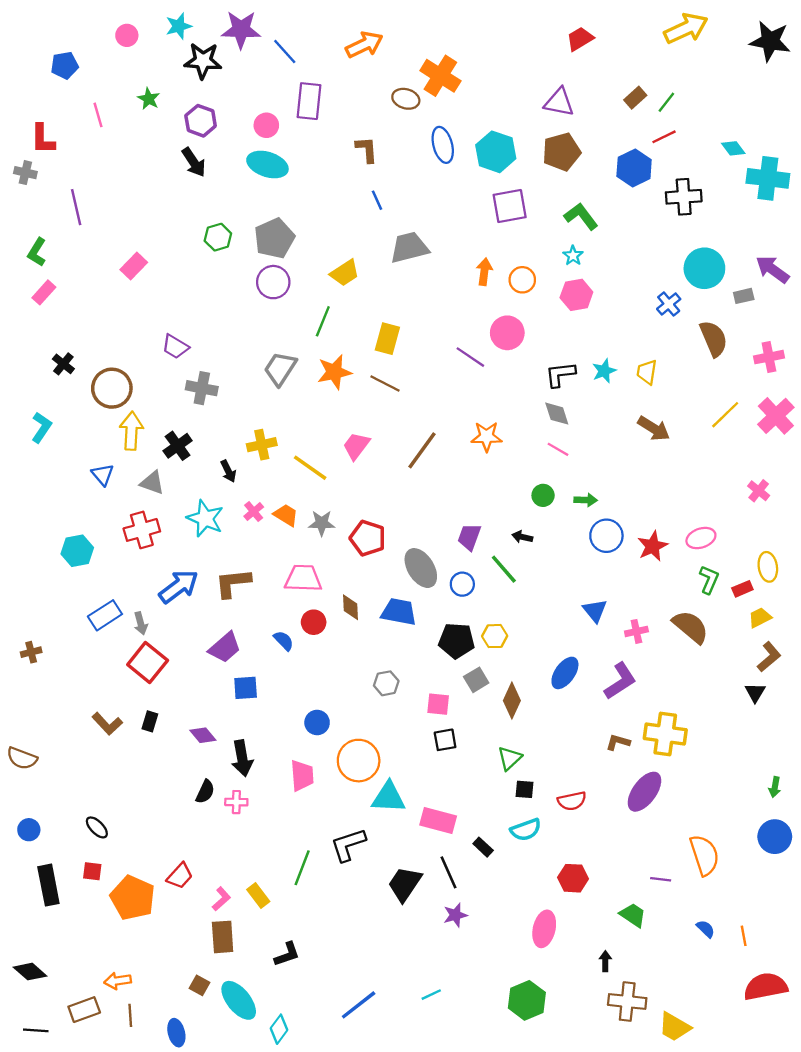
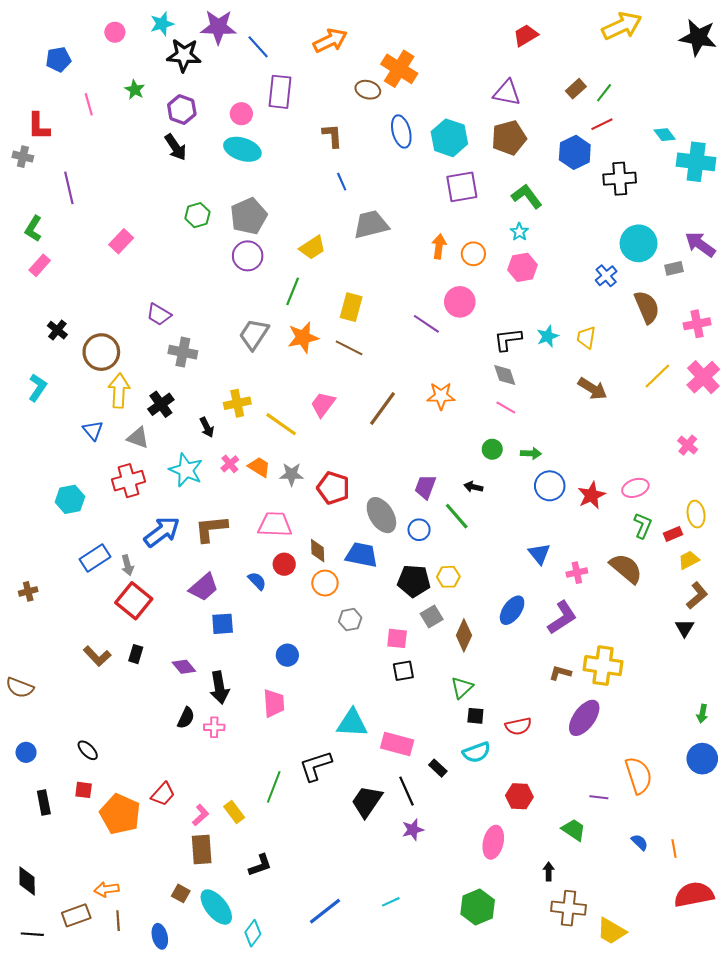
orange circle: (359, 761) -> (325, 583), moved, size x0.7
black rectangle: (48, 885) -> (44, 803), size x0.7
black diamond: (30, 972) -> (27, 881), turned 48

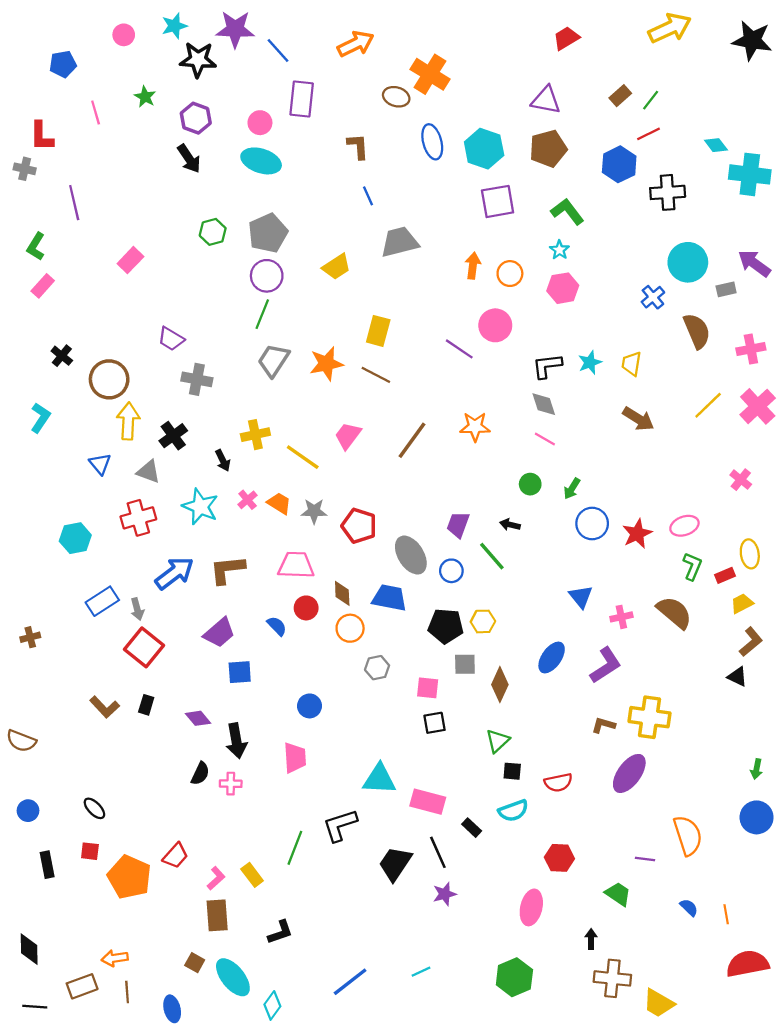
green line: (293, 291) -> (262, 314), moved
green arrow: (531, 453) -> (572, 489), turned 120
gray square: (432, 616) -> (465, 664), turned 30
black triangle: (685, 628) -> (737, 677), turned -36

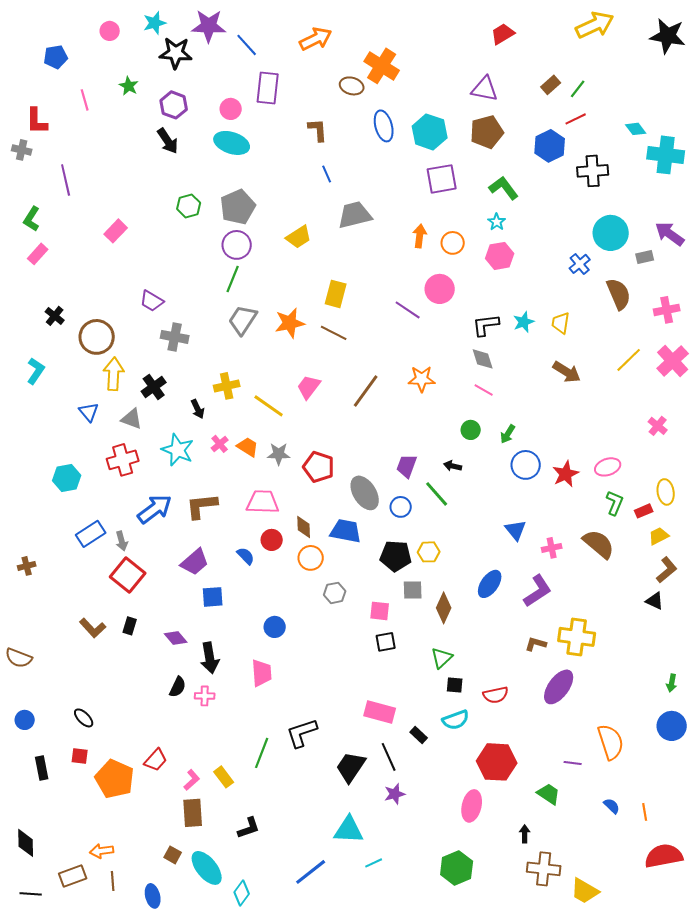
cyan triangle: (379, 779) -> (349, 830), moved
red hexagon: (559, 858) -> (497, 762), size x1.5

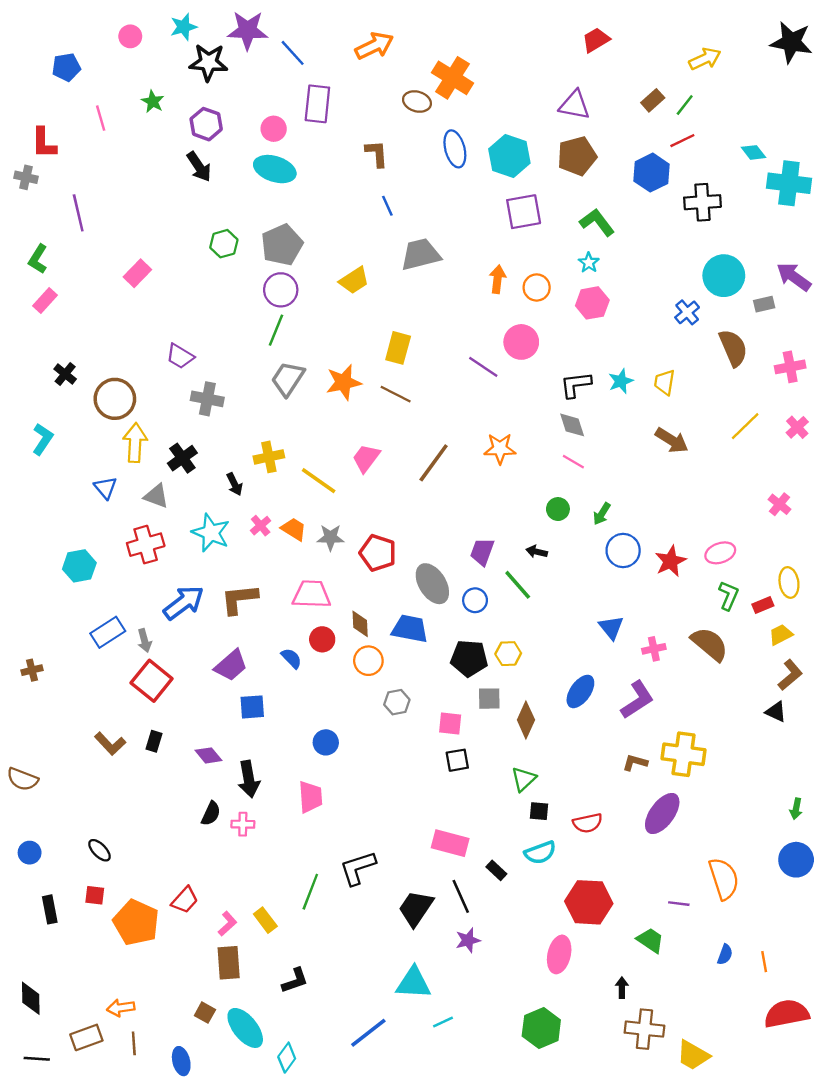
yellow arrow: (595, 25) -> (705, 59), moved, size x0.7
pink cross: (673, 361) -> (797, 427), size x0.6
blue semicircle: (612, 806) -> (725, 954), turned 66

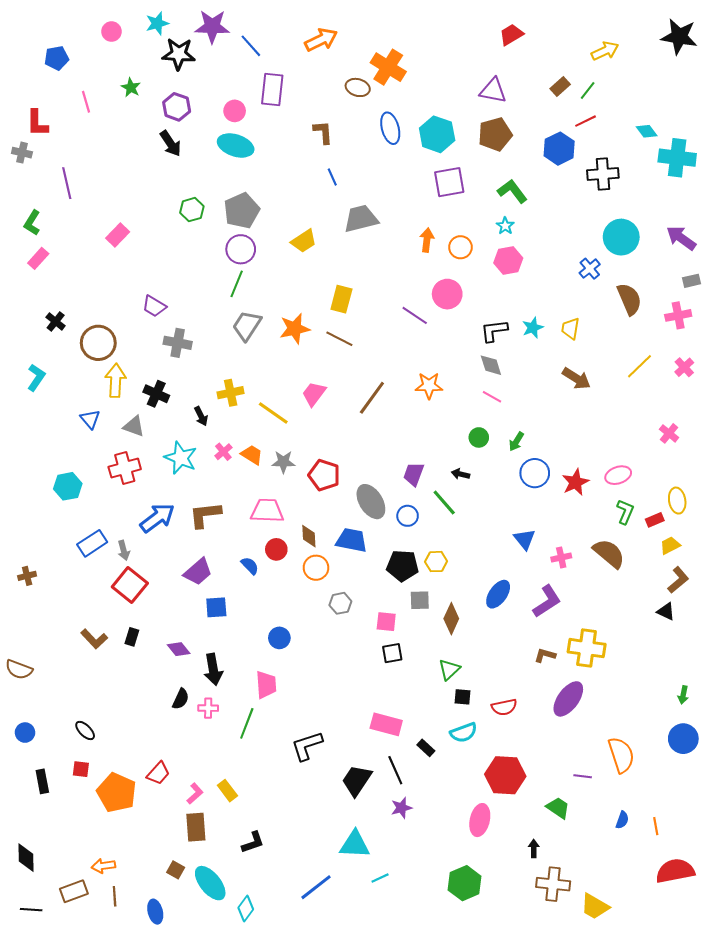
gray rectangle: (764, 304) -> (691, 281), moved
black cross: (182, 458) -> (156, 394), turned -30
green line: (310, 892) -> (247, 723), moved

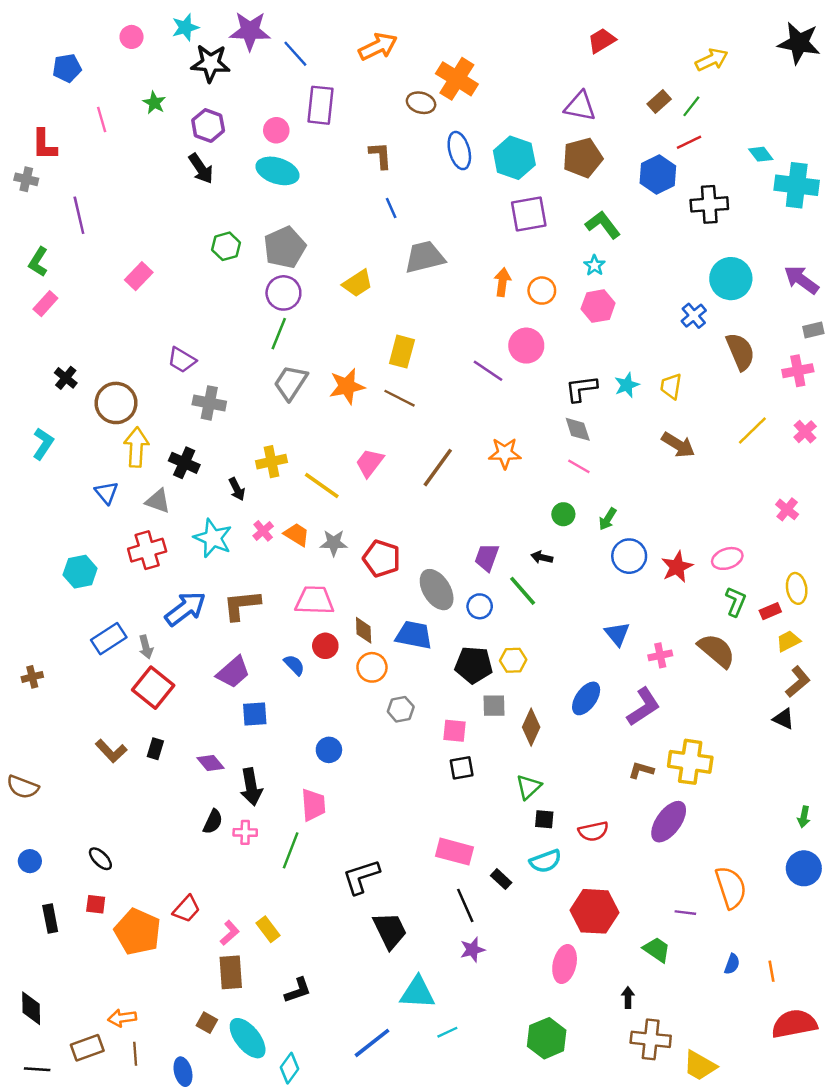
black trapezoid: (357, 780) -> (390, 931), moved, turned 120

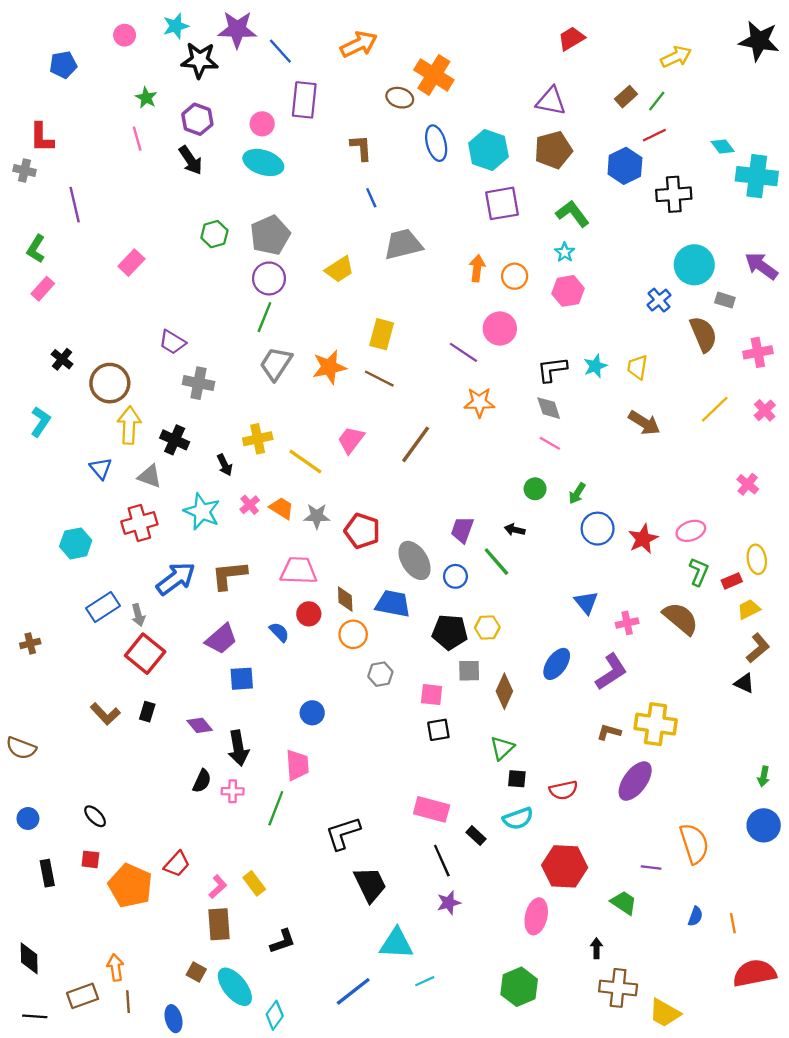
pink line: (102, 119) -> (137, 139), moved
gray rectangle: (813, 330) -> (725, 300), moved, turned 30
orange star: (505, 453) -> (479, 402), moved
orange arrow: (122, 1018) -> (116, 967), turned 90

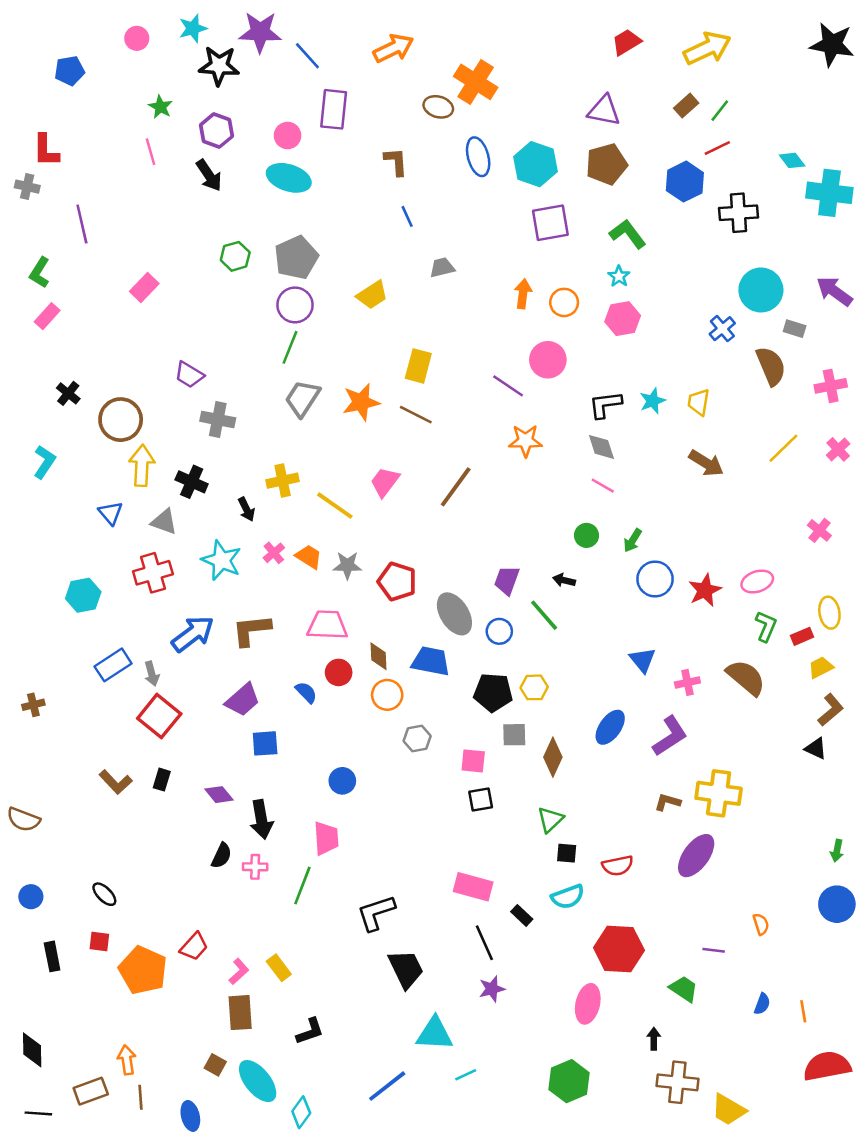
yellow arrow: (676, 57) -> (707, 48), moved, size x1.4
gray trapezoid: (403, 244) -> (442, 268), size x0.6
orange semicircle: (694, 844) -> (761, 924), size x0.5

